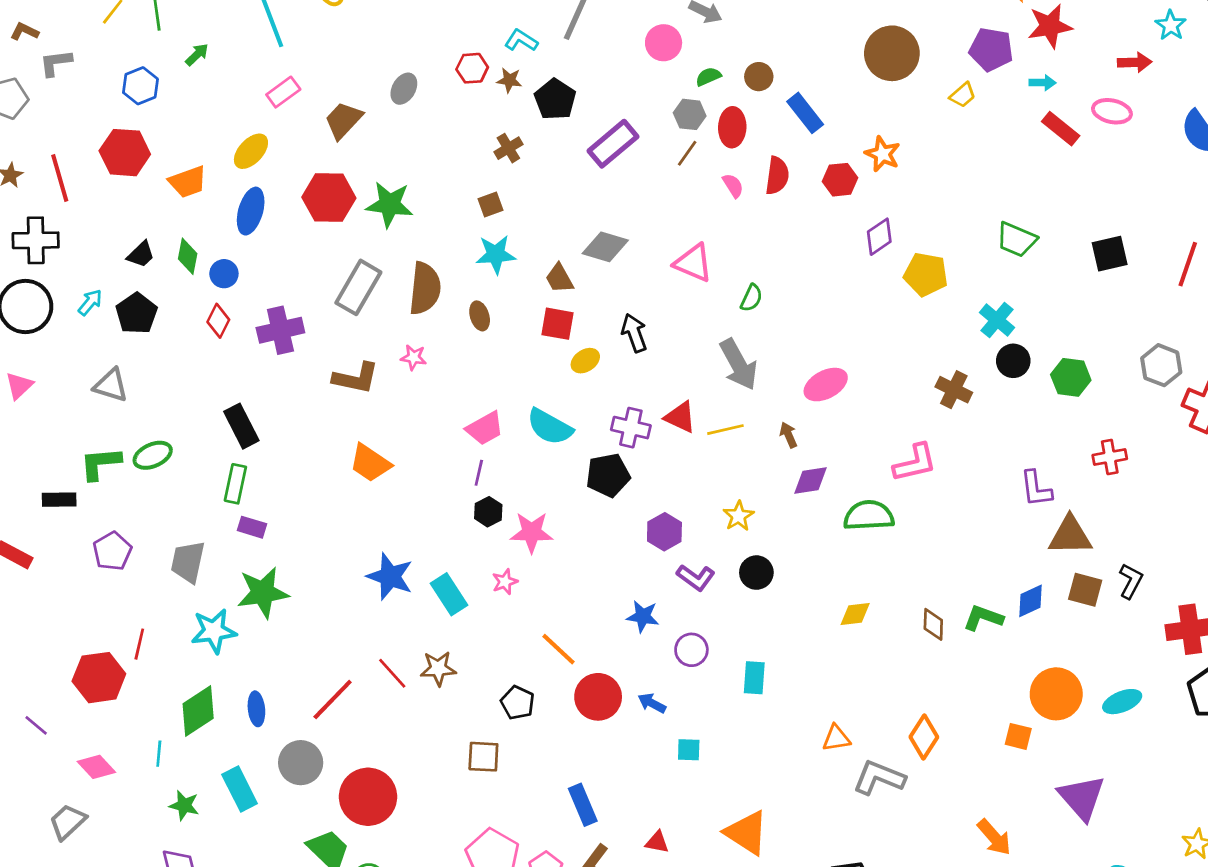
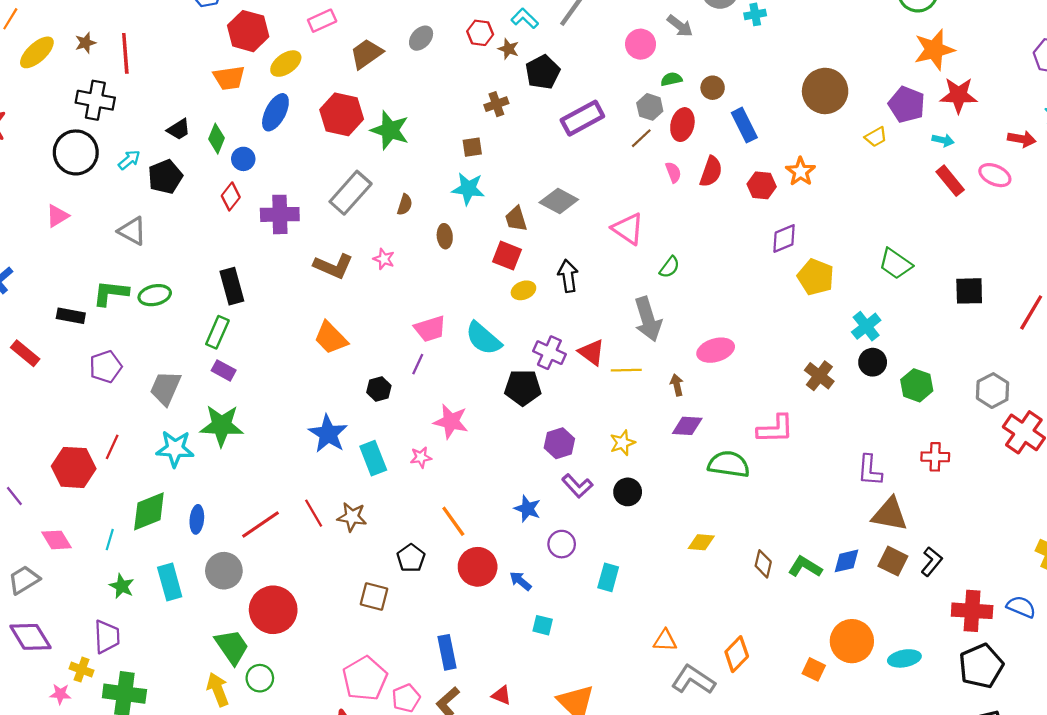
red hexagon: (125, 153) -> (248, 31), moved
brown semicircle: (425, 288) -> (405, 205), size x0.5
black hexagon: (488, 512) -> (379, 389), moved

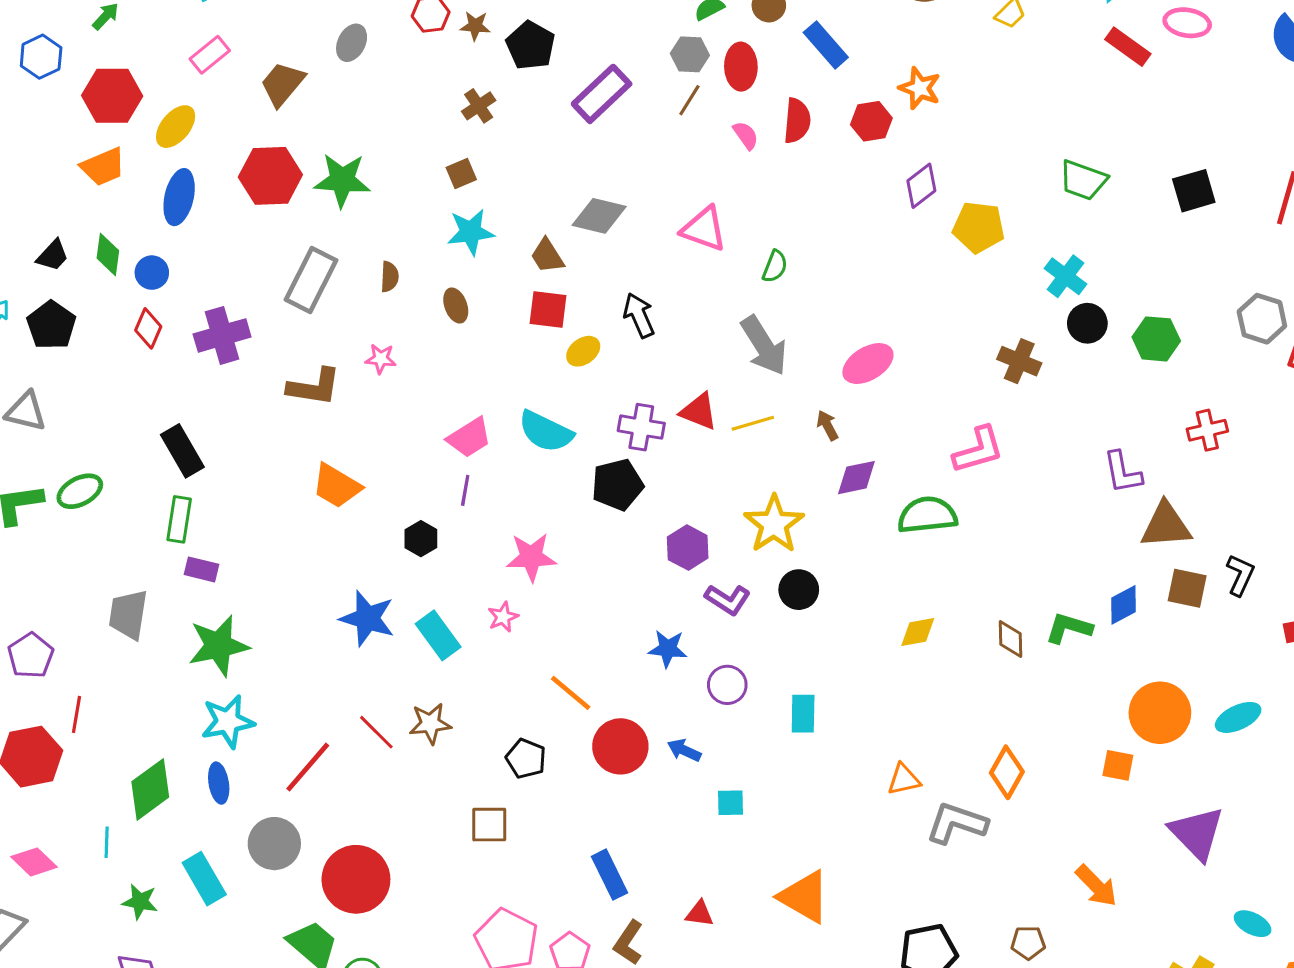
purple pentagon: (106, 367) -> (31, 656), moved
yellow star: (622, 443) -> (774, 524), size x1.6
cyan star: (175, 449) -> (228, 722), moved

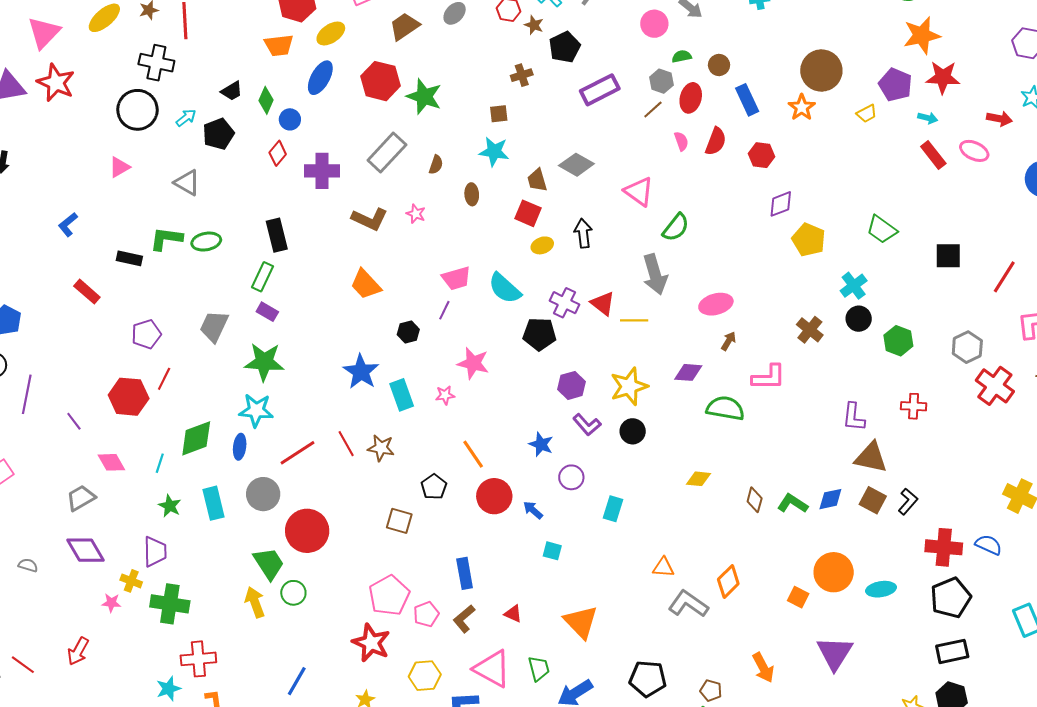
orange star: (920, 88) -> (802, 107), moved
green semicircle: (775, 266) -> (676, 227), size x1.4
brown arrow: (827, 425) -> (729, 341), moved, turned 42

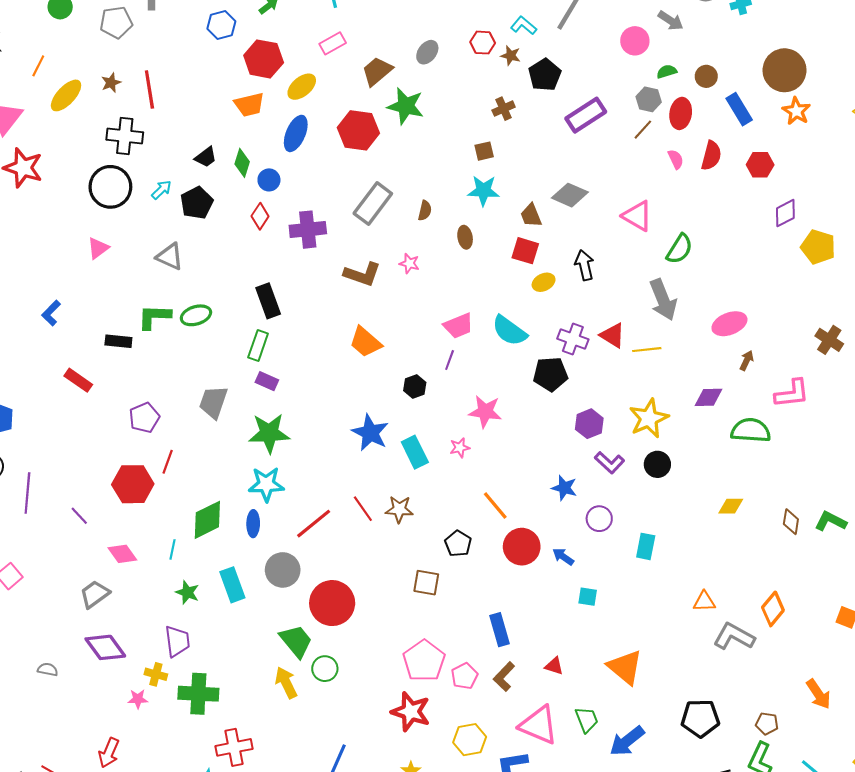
brown circle: (821, 70) -> (785, 70), moved
green star: (424, 96) -> (406, 106), moved

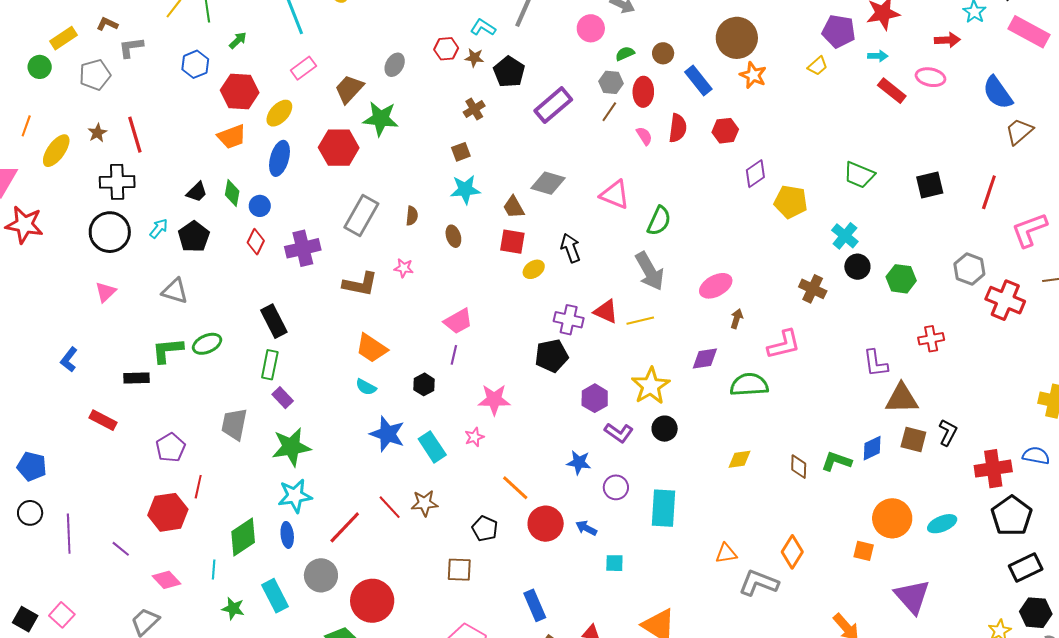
cyan semicircle: (509, 331) -> (366, 387), moved, size x0.6
purple rectangle: (267, 381) -> (283, 398), turned 30
cyan rectangle: (646, 546) -> (664, 508), size x1.5

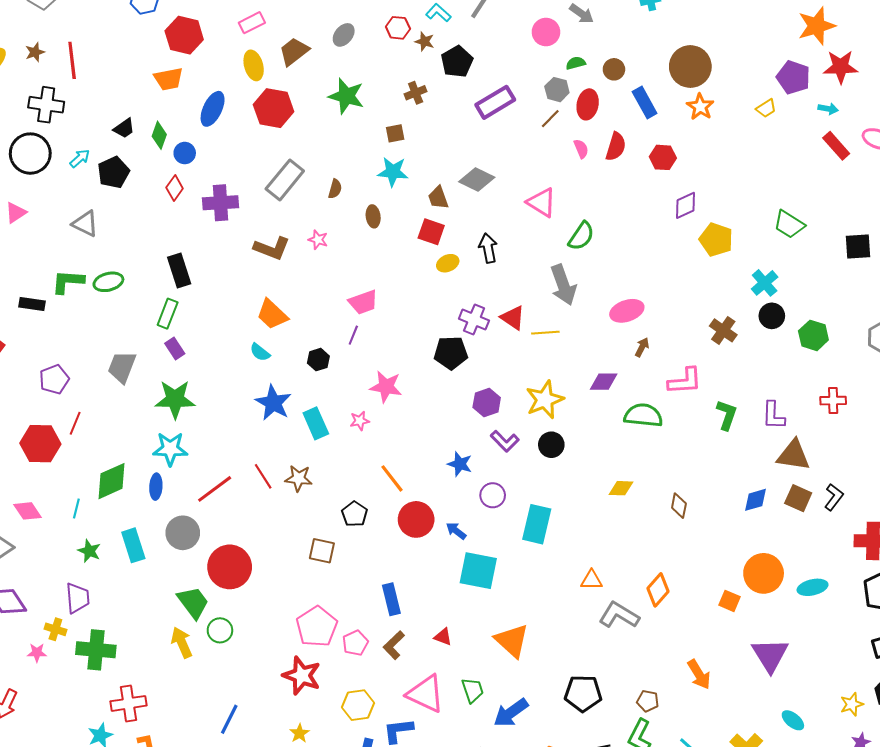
yellow ellipse: (279, 113) -> (254, 65), moved, turned -68
green star: (381, 119) -> (346, 96), moved
green L-shape: (836, 461) -> (727, 415), moved, turned 80
cyan square: (614, 563) -> (478, 571), size x2.0

